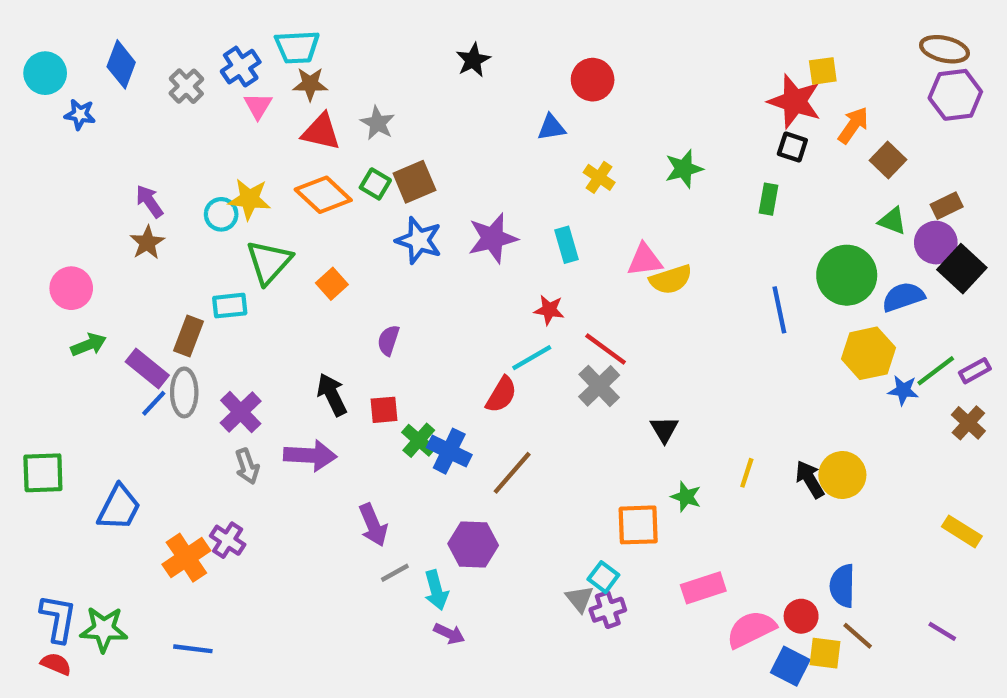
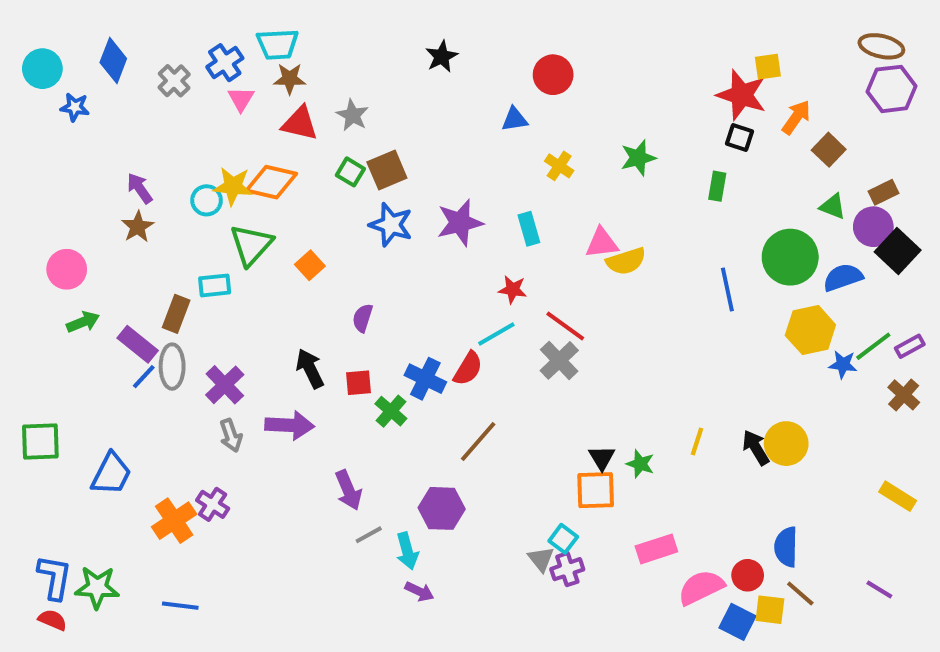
orange diamond: (323, 195) -> (271, 182), moved, turned -30
black triangle: (664, 429) -> (602, 458), moved
blue cross: (449, 451) -> (425, 379), moved

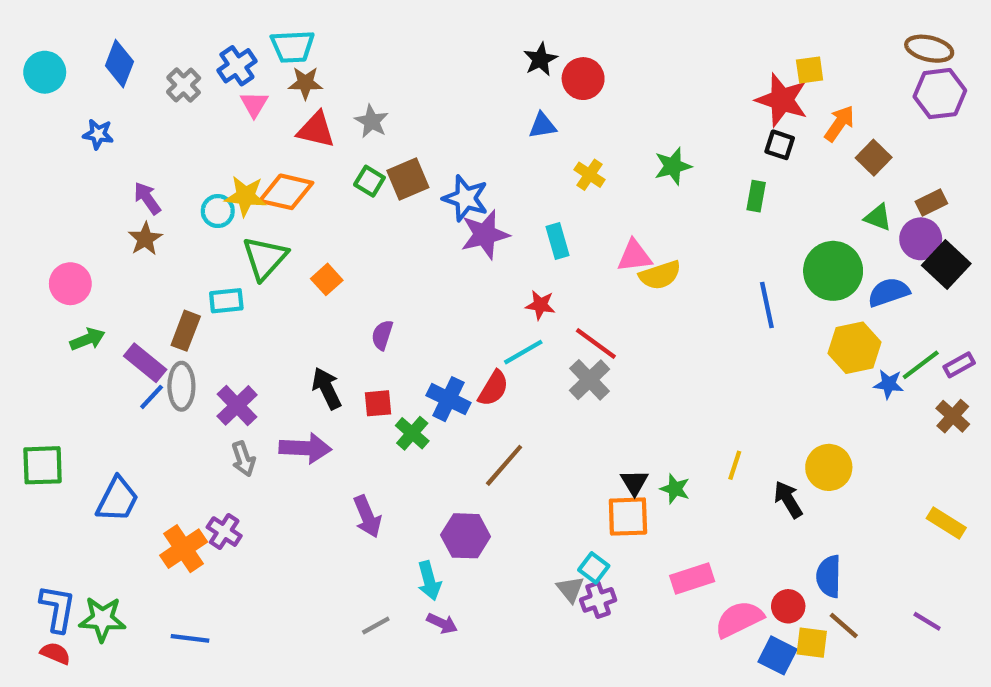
black star: (442, 56) -> (540, 59), moved
blue star: (75, 107) -> (98, 134), moved
blue star: (391, 225) -> (466, 198), moved
black arrow: (756, 448) -> (788, 499), moved
gray line: (369, 535) -> (376, 626), moved

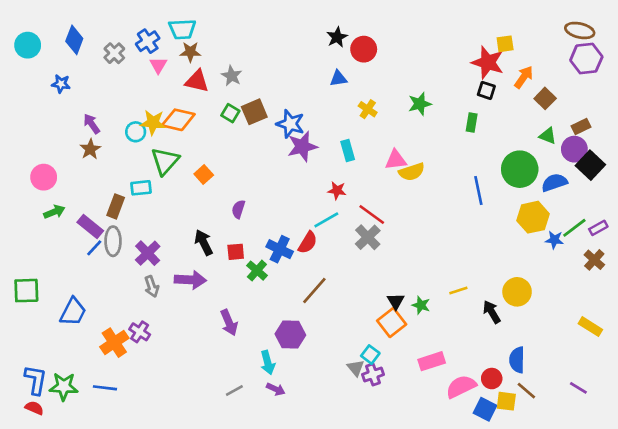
yellow line: (735, 465) -> (458, 291), turned 54
orange square: (628, 517) -> (392, 323), turned -36
blue line: (190, 638) -> (105, 388), moved

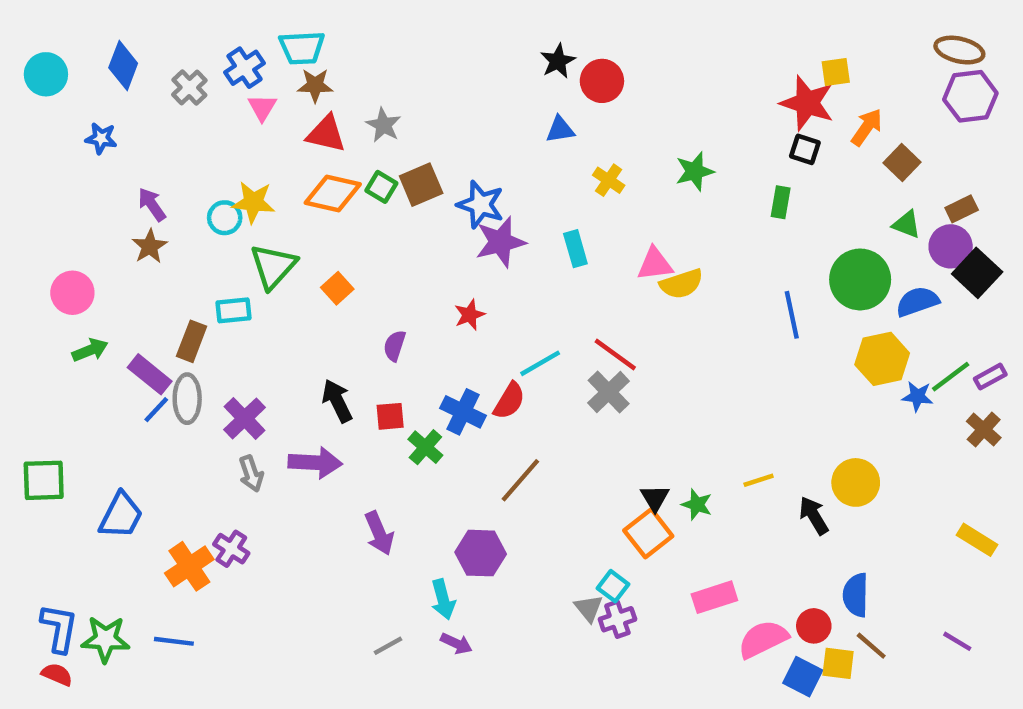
orange diamond: (178, 120) -> (333, 193), moved
red star: (337, 190) -> (470, 315), moved, turned -30

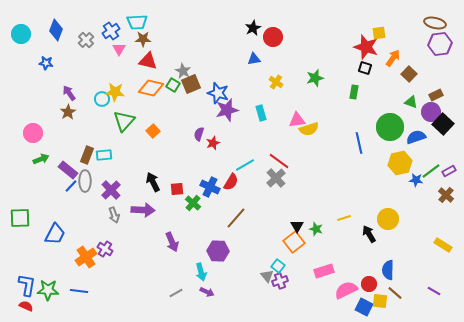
gray star: (384, 125) -> (183, 71), moved
cyan rectangle: (233, 310) -> (104, 155), moved
purple semicircle: (395, 346) -> (199, 134), moved

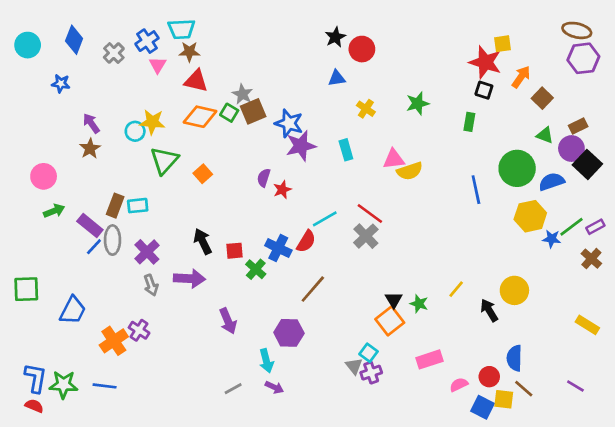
yellow line: (344, 218) -> (456, 289), turned -32
pink semicircle: (346, 290) -> (459, 385), size x0.6

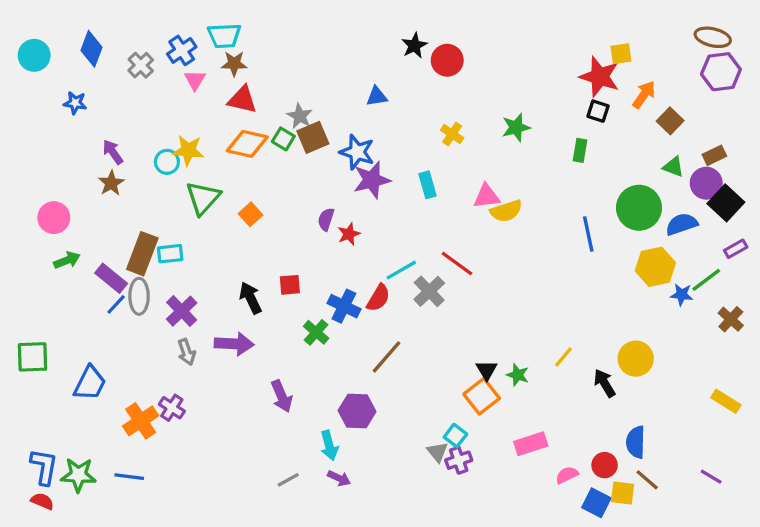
blue triangle: (337, 78) -> (377, 96), moved
brown rectangle: (115, 206) -> (142, 254), size x1.4
purple rectangle: (595, 227) -> (736, 249), moved
gray cross: (366, 236) -> (429, 291), moved
red square: (235, 251) -> (290, 285), moved

